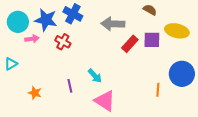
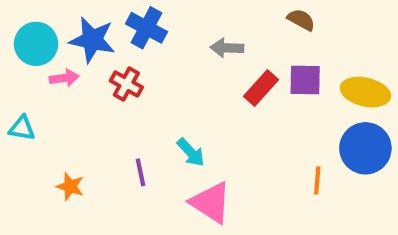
gray arrow: (113, 24) -> (227, 48), size x0.7
yellow ellipse: (177, 31) -> (365, 92), moved
cyan triangle: (11, 64) -> (22, 128), turned 40

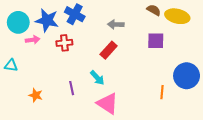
red cross: (126, 84) -> (64, 43), turned -35
red rectangle: (261, 88) -> (109, 50), moved
yellow ellipse: (365, 92) -> (177, 16), moved

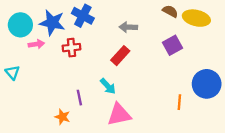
purple square: (156, 41) -> (173, 45), turned -30
cyan triangle: (11, 65) -> (12, 73), turned 40
orange star: (36, 95) -> (62, 117), moved
pink triangle: (108, 103) -> (119, 115), turned -45

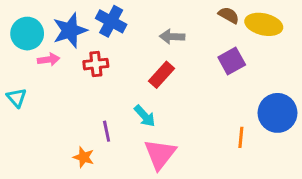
blue star: (52, 23) -> (70, 30), turned -30
pink triangle: (119, 115) -> (160, 154), turned -40

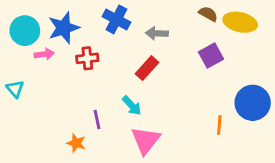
blue cross: (111, 21) -> (116, 19), moved

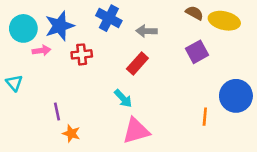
purple line: (97, 119) -> (57, 111), moved
pink triangle: (146, 140) -> (136, 131), turned 36

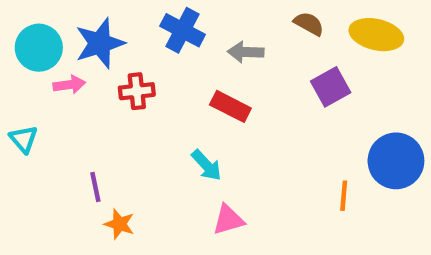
brown semicircle: (194, 13) -> (309, 24), moved
red rectangle: (137, 63) -> (230, 106), turned 75
pink triangle: (136, 131) -> (228, 220), size x0.7

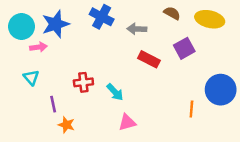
red cross: (137, 91) -> (83, 82), moved
red rectangle: (230, 106) -> (149, 59), moved
cyan triangle: (24, 139) -> (31, 77), moved

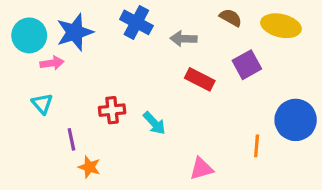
pink triangle: (127, 122) -> (201, 169), moved

